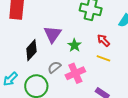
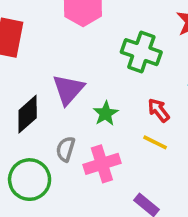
gray semicircle: (54, 67) -> (65, 149), turned -40

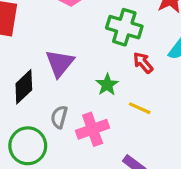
red arrow: (159, 110) -> (143, 63), moved
green star: (106, 113) -> (107, 85), moved

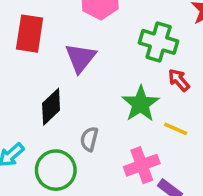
purple triangle: (60, 63) -> (80, 58), moved
green star: (107, 85) -> (141, 104), size x1.5
pink cross: (93, 129) -> (142, 165), moved

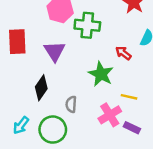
green cross: (159, 42) -> (87, 25), moved
yellow line: (176, 129) -> (129, 97), moved

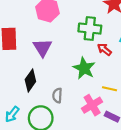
green cross: (87, 25) -> (90, 29), moved

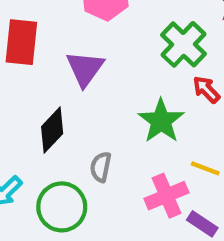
green cross: (90, 29) -> (183, 44), turned 30

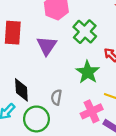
green cross: (183, 44) -> (85, 32), moved
black diamond: (52, 130) -> (21, 90), moved, turned -45

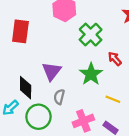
purple triangle: (47, 46) -> (52, 71), moved
pink cross: (92, 111) -> (83, 121), moved

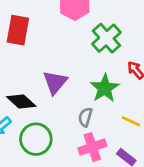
black diamond: (26, 88) -> (21, 102), turned -50
gray semicircle: (59, 97) -> (85, 117), moved

